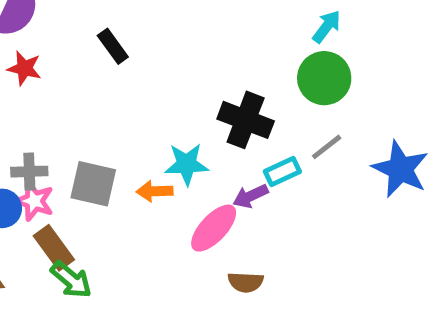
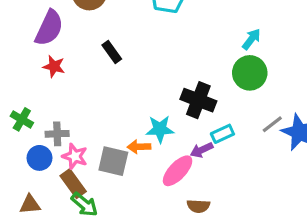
gray line: (327, 147) -> (272, 124), moved
gray square: (93, 184) -> (113, 161), moved
pink star: (34, 201) -> (75, 156), moved

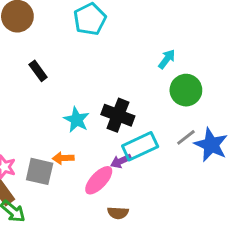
green circle: (250, 73) -> (186, 90), moved
cyan star: (160, 129) -> (77, 120), moved, turned 30
cyan rectangle: (222, 134) -> (140, 146), size x1.6

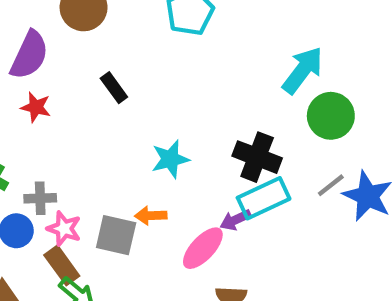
cyan arrow: (167, 59) -> (303, 70), size x1.6
black cross: (118, 115) -> (257, 157), moved
cyan star: (77, 120) -> (170, 159), turned 30

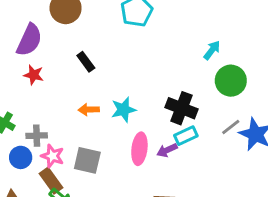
cyan arrow: (303, 70) -> (212, 50), size x0.6
cyan rectangle: (264, 198) -> (186, 136), size x0.7
orange arrow: (151, 216) -> (89, 110), moved
pink ellipse: (203, 248) -> (139, 149), moved, turned -36

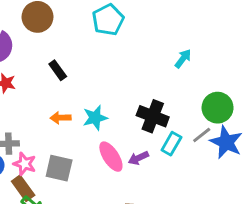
green circle: (231, 81) -> (218, 108), moved
cyan rectangle: (186, 136) -> (171, 144), moved, turned -35
pink ellipse: (139, 149) -> (111, 157), turned -40

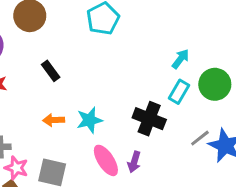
green circle: (218, 108) -> (215, 84), moved
cyan rectangle: (171, 144) -> (179, 92), moved
purple arrow: (138, 158) -> (134, 162), turned -48

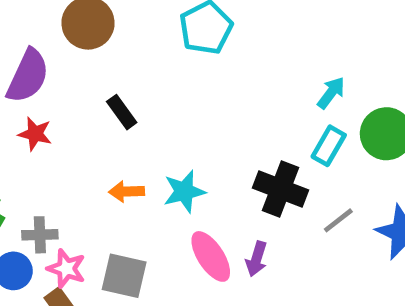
gray line: (200, 138) -> (338, 220), moved

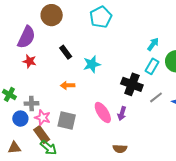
cyan star: (184, 192) -> (92, 64), moved

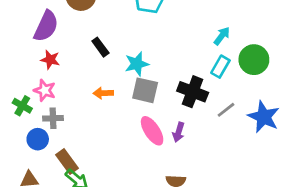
pink star: (43, 118) -> (45, 90), moved
gray square: (67, 121) -> (145, 90), moved

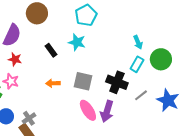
cyan arrow: (222, 36) -> (138, 42), turned 120
cyan star: (137, 64) -> (77, 42), moved, turned 30
gray cross: (53, 118) -> (29, 118), moved, turned -32
purple arrow: (179, 132) -> (107, 111), size x1.5

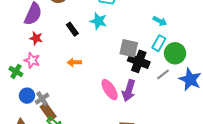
cyan arrow: (138, 42) -> (160, 21), turned -40
green circle: (161, 59) -> (175, 53), moved
gray square: (83, 81) -> (129, 48), moved
gray cross: (29, 118) -> (42, 99), moved

